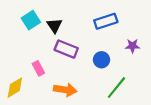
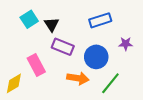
blue circle: (101, 60) -> (96, 57), size x1.5
pink rectangle: (38, 68) -> (36, 65), size x1.5
orange arrow: (65, 90) -> (78, 78), moved

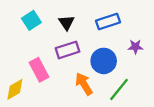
black triangle: (51, 24) -> (66, 23), moved
purple rectangle: (63, 47) -> (67, 50), turned -40
orange arrow: (78, 78) -> (84, 84), turned -130

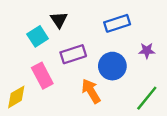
cyan square: (31, 20) -> (38, 36), moved
black triangle: (66, 23) -> (59, 20), moved
green line: (119, 89) -> (147, 98), moved

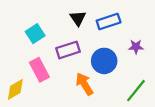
black triangle: (59, 20) -> (78, 18), moved

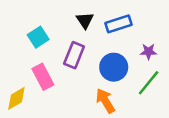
purple rectangle: (68, 50) -> (74, 55), turned -50
orange arrow: (84, 84) -> (105, 101), moved
green line: (136, 91) -> (149, 83), moved

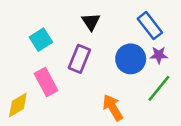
blue rectangle: (118, 24) -> (150, 26), moved, turned 70
blue circle: (114, 67) -> (131, 59), moved

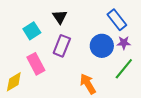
black triangle: (91, 22) -> (60, 17), moved

